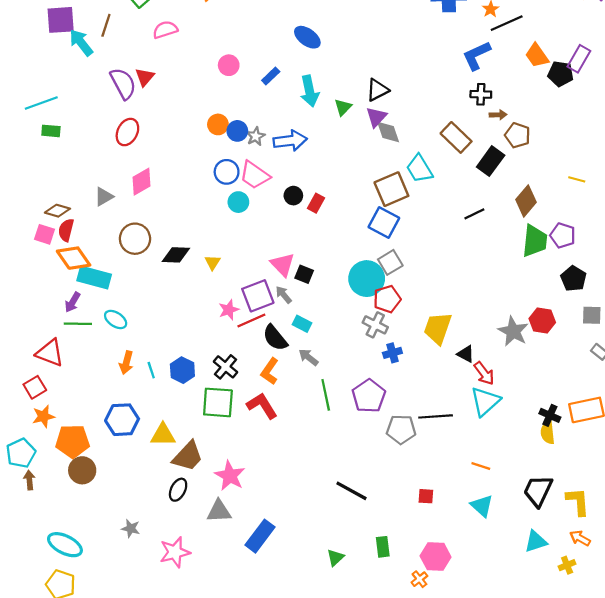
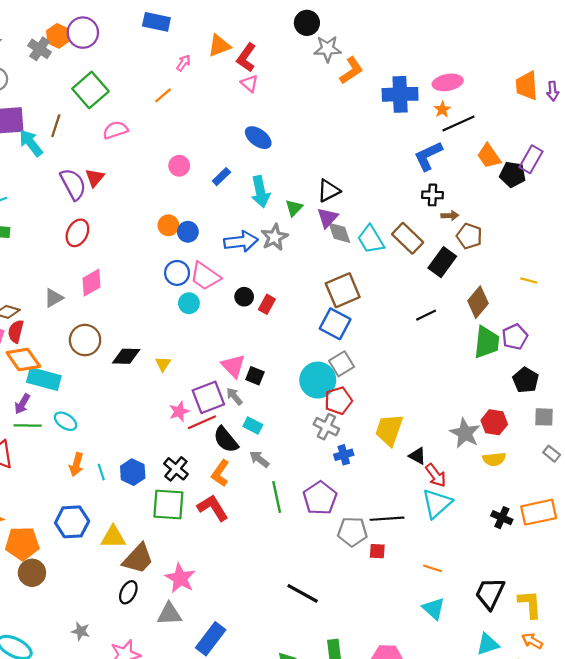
gray star: (256, 136) -> (274, 237), moved, size x1.4
cyan trapezoid: (419, 169) -> (371, 239), moved
purple pentagon: (563, 235) -> (515, 337), turned 30
yellow semicircle: (548, 433) -> (494, 459), moved, turned -90
red square: (426, 496) -> (377, 551), moved

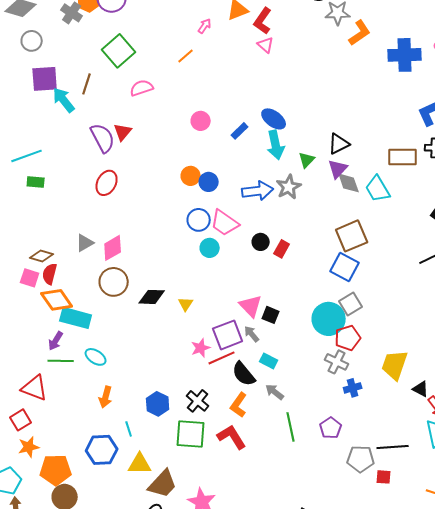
blue ellipse: (258, 138) -> (274, 119), moved
brown rectangle: (408, 238) -> (403, 157), moved, turned -44
pink diamond: (92, 283) -> (113, 248), moved
cyan line: (101, 472) -> (129, 429), moved
purple pentagon: (320, 498) -> (331, 428), size x0.7

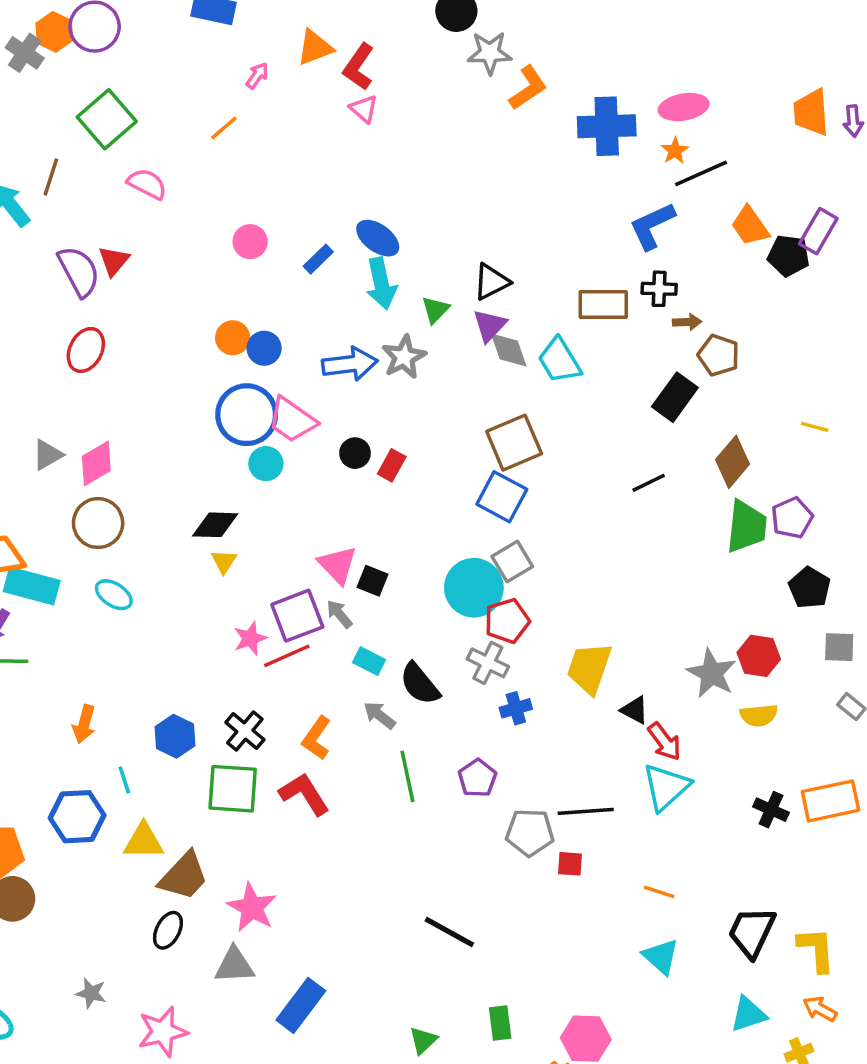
pink semicircle: (142, 88) -> (147, 184), turned 45
blue circle: (199, 220) -> (247, 415), size x1.5
black diamond: (152, 297) -> (215, 525), moved
cyan ellipse: (96, 357) -> (114, 595), moved
black semicircle: (244, 374) -> (420, 684), moved

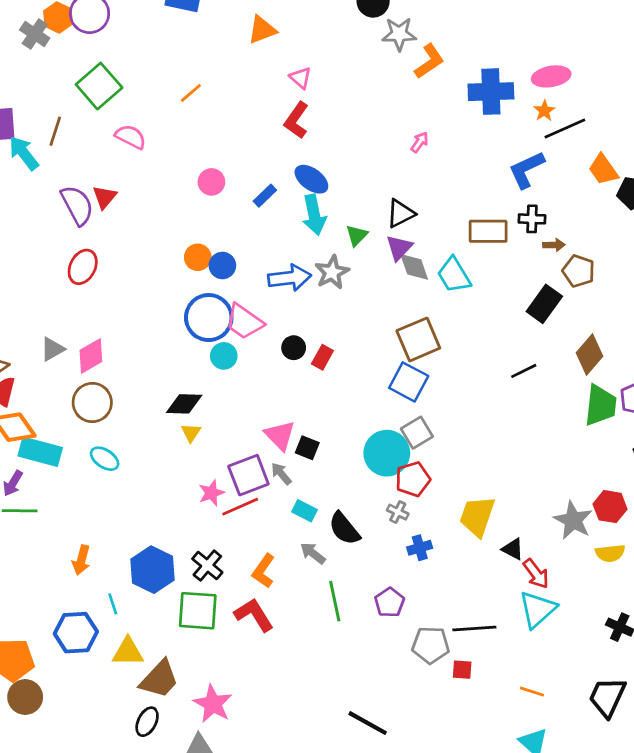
red L-shape: (358, 67) -> (296, 120), moved
pink arrow: (257, 76) -> (420, 142), moved
gray cross: (488, 663) -> (398, 512), size x0.7
blue hexagon: (175, 736) -> (153, 570), size x1.4
black trapezoid: (752, 932) -> (607, 697), moved

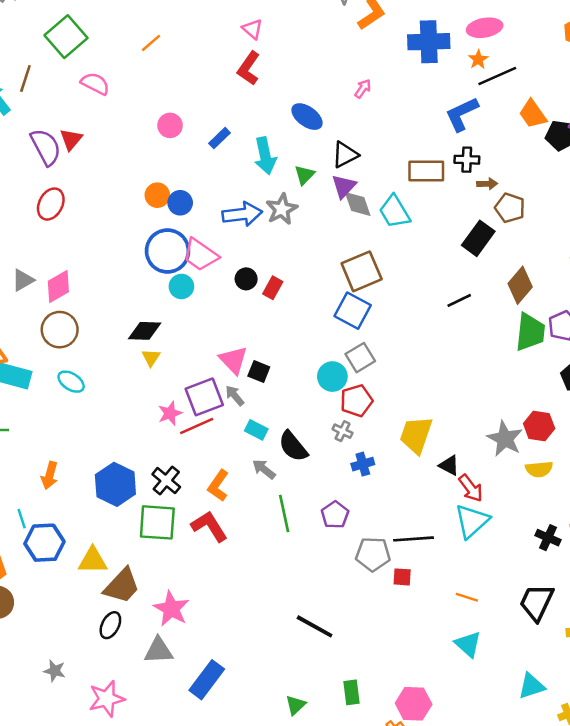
blue ellipse: (311, 179) -> (307, 117), moved
cyan circle: (387, 453) -> (332, 377), size x0.7
cyan line: (113, 604) -> (22, 519), moved

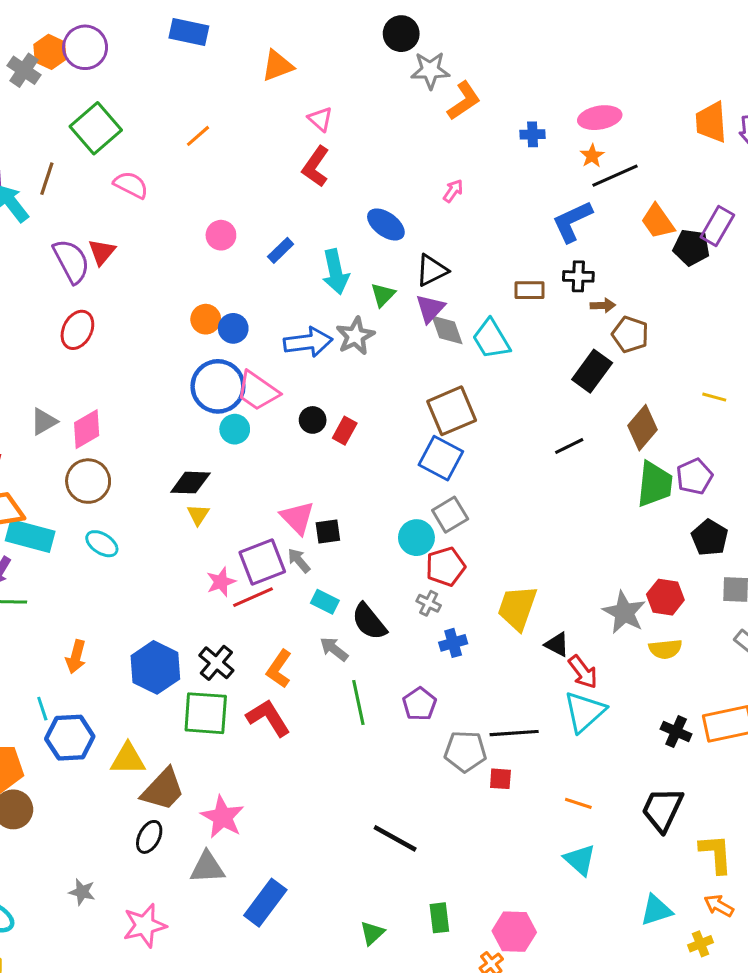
blue cross: (429, 42) -> (533, 134), size x0.5
brown rectangle: (426, 171) -> (529, 290), size x0.7
black square: (259, 371) -> (328, 531), turned -30

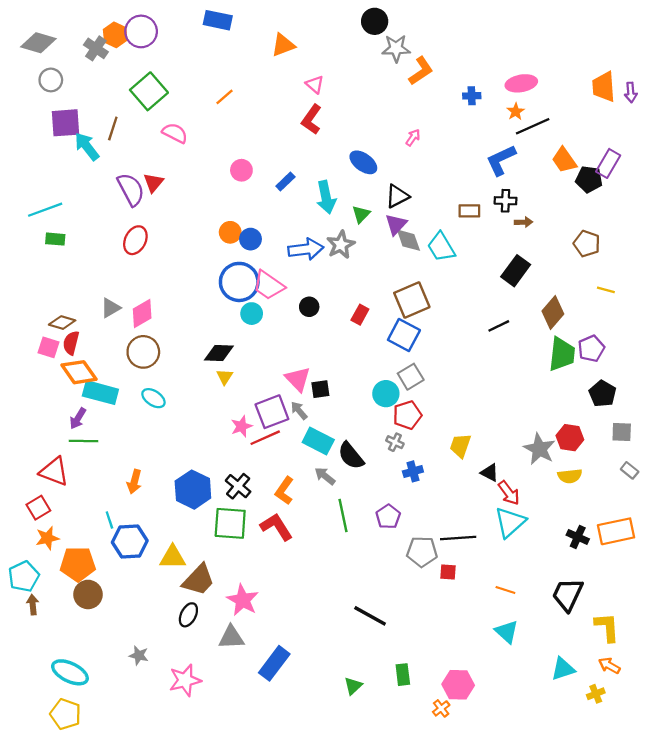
brown pentagon: (630, 334) -> (587, 244), moved
red rectangle: (345, 431) -> (360, 315), moved
cyan rectangle: (325, 602) -> (318, 441), size x1.5
yellow trapezoid: (517, 608) -> (460, 446), size x0.7

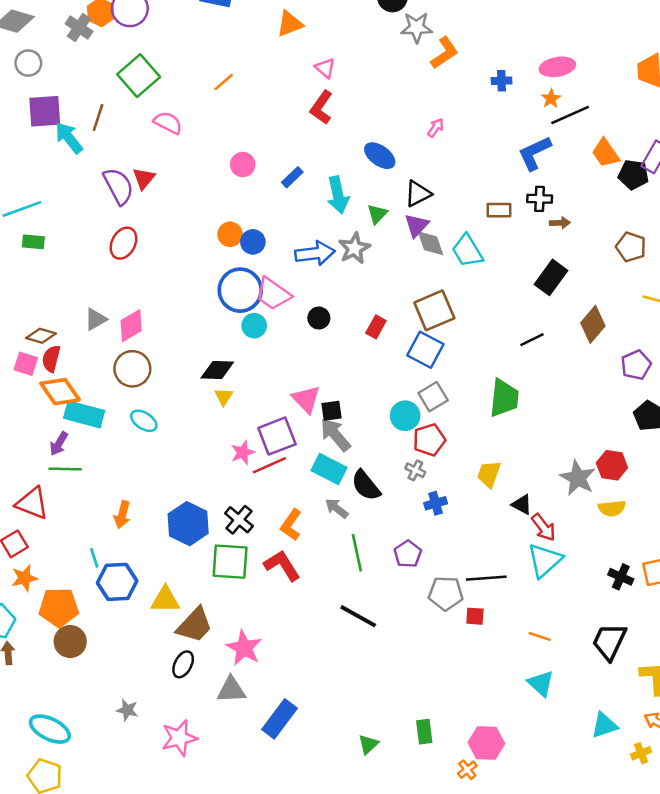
green trapezoid: (562, 354) -> (504, 398), moved
gray arrow: (299, 411) -> (335, 435), moved, size x1.6
black line: (370, 616) -> (358, 616), moved

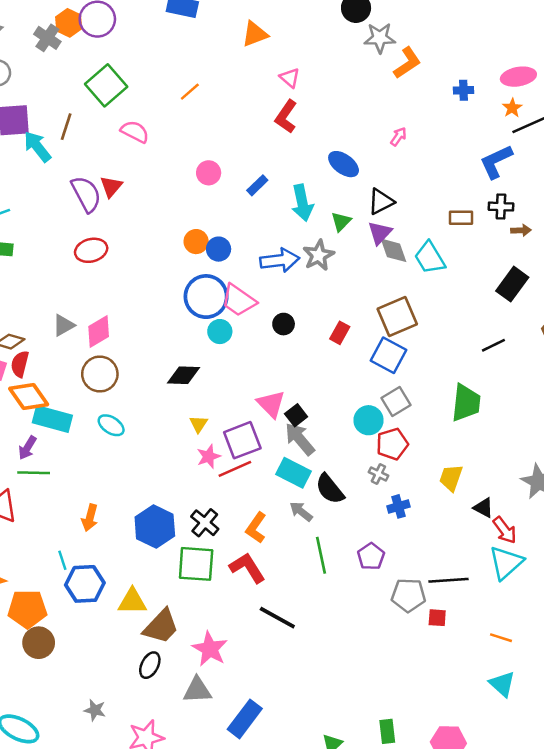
red ellipse: (123, 243) -> (91, 250), turned 48
yellow triangle: (224, 397) -> (199, 424), moved
black square: (332, 411) -> (296, 415), turned -30
black line: (358, 616) -> (277, 618), moved

